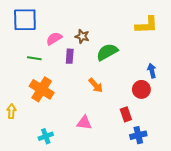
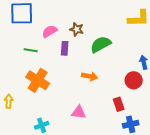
orange arrow: (96, 85) -> (90, 76), turned -35

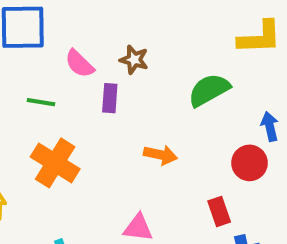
pink semicircle: (50, 31) -> (79, 64), turned -105
green semicircle: (101, 44) -> (209, 90), moved

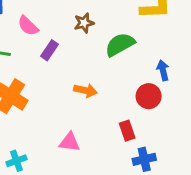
brown star: (134, 60) -> (84, 23), moved, turned -30
purple rectangle: (110, 98) -> (50, 50), turned 30

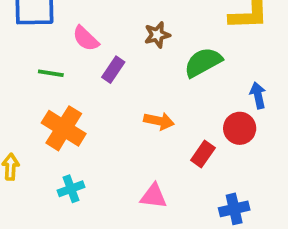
red rectangle: (127, 131) -> (203, 154), moved, turned 54
pink triangle: (70, 142) -> (153, 196), moved
cyan cross: (16, 161) -> (71, 189), moved

